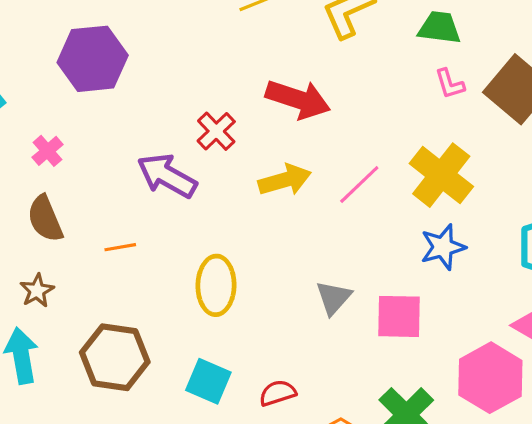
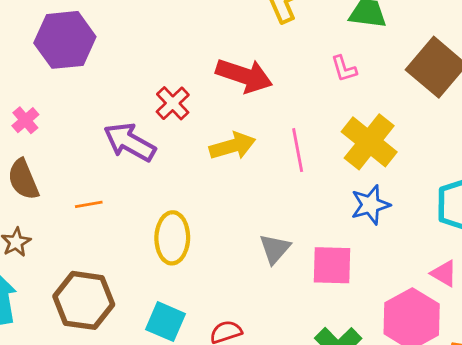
pink L-shape: (450, 84) -> (344, 69), moved
pink line: (359, 185) -> (298, 150), turned -57

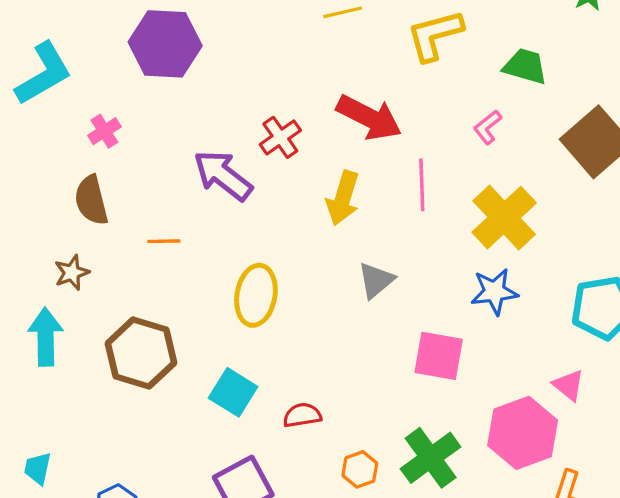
pink L-shape: (344, 69) -> (488, 127), turned 60
yellow arrow: (232, 146) -> (343, 198), turned 114
pink line: (298, 150) -> (422, 185), moved
gray triangle: (275, 249) -> (376, 280), moved

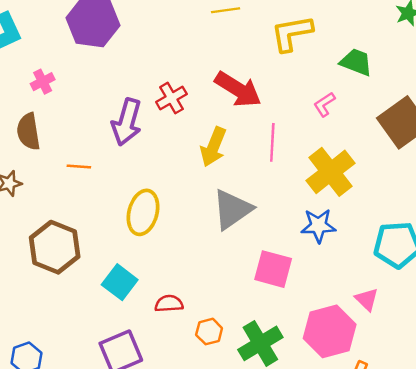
purple arrow: (223, 175) -> (127, 122), turned -117
gray triangle: (376, 280) -> (232, 209), size x1.5
orange hexagon: (360, 469) -> (209, 332), moved

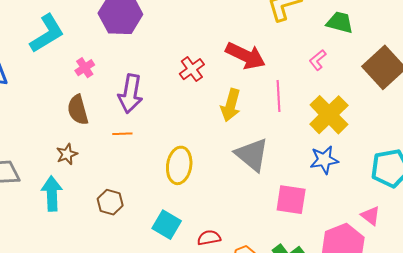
purple arrow: (127, 122) -> (130, 94), moved
gray triangle: (232, 209) -> (252, 155), turned -39
brown hexagon: (55, 247) -> (110, 202), size x0.6

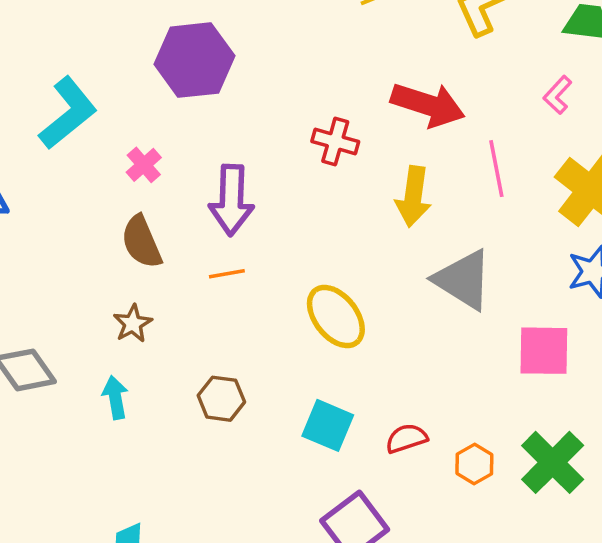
red cross: (192, 69) -> (335, 141), turned -30
yellow ellipse: (179, 165) -> (336, 317), turned -39
cyan arrow: (52, 194) -> (115, 397), size x0.7

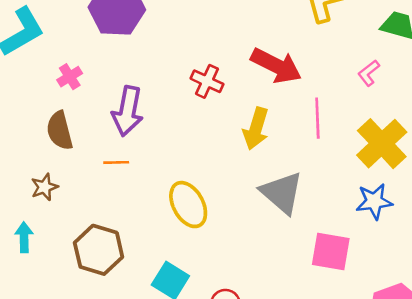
brown hexagon: (221, 399) -> (99, 250), size x1.5

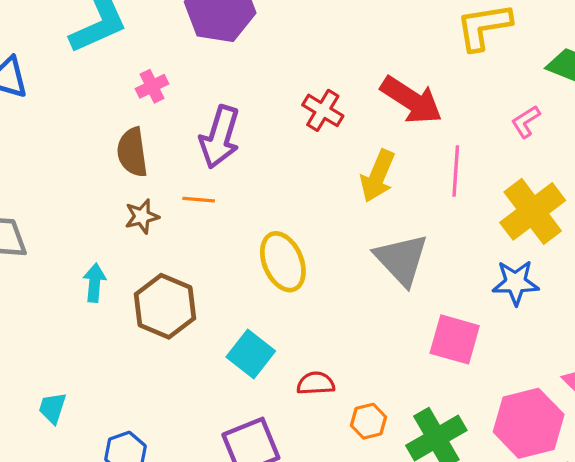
brown star: (44, 187) -> (142, 216), moved
cyan arrow: (24, 237) -> (95, 283), moved

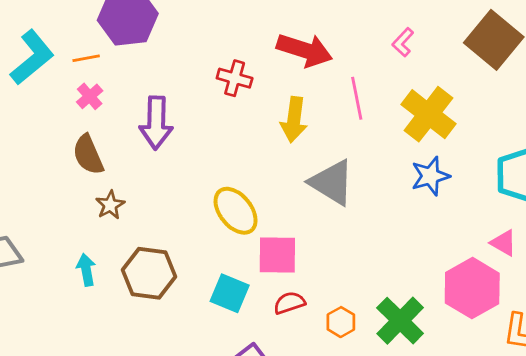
orange line: (199, 200) -> (86, 58), moved
pink square: (455, 339) -> (277, 255), moved

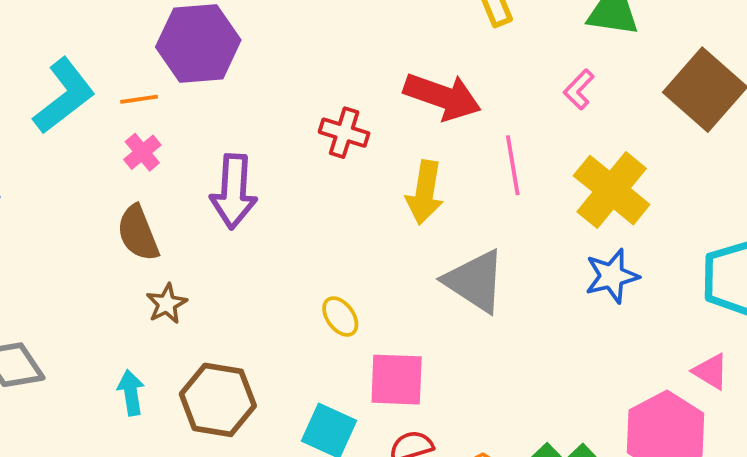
yellow ellipse: (236, 211) -> (340, 317), size x0.6

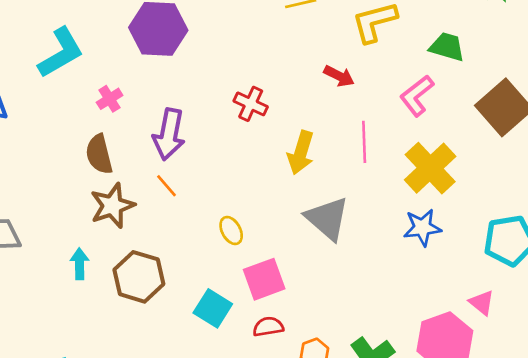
pink L-shape: (579, 89) -> (417, 96), size x1.5
red arrow: (442, 96) -> (339, 76), moved, size x0.6
orange line: (139, 99) -> (166, 186), moved, turned 50
brown star: (167, 304) -> (112, 206), size x1.6
pink square: (397, 380) -> (264, 279), turned -30

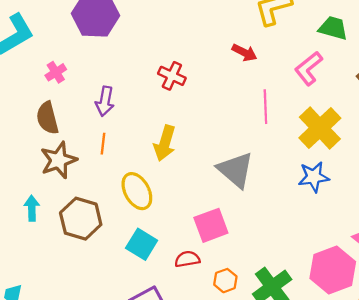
purple arrow: (169, 134) -> (105, 101), size x0.7
yellow arrow: (301, 153) -> (165, 143), moved
orange line: (166, 186) -> (103, 144), turned 48
yellow ellipse: (231, 230) -> (137, 191), moved, size x1.6
pink square: (264, 279) -> (211, 225), moved

